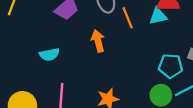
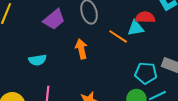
orange line: (128, 18) -> (118, 36), moved, turned -36

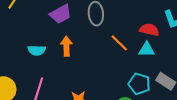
cyan triangle: (136, 28) -> (147, 50), moved
orange arrow: (81, 49) -> (66, 46), moved

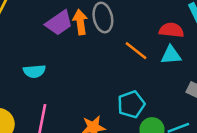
orange arrow: (66, 46) -> (80, 22), moved
cyan pentagon: (139, 84) -> (131, 104), moved, turned -30

